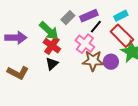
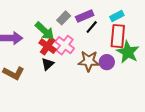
red rectangle: (122, 36) -> (118, 36), turned 50
pink cross: (85, 44) -> (65, 45), moved

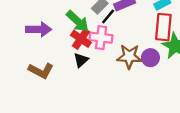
black line: (92, 27) -> (108, 16), moved
pink cross: (65, 45) -> (101, 38), turned -30

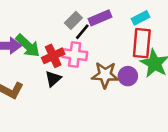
green arrow: (77, 21) -> (28, 46), moved
red cross: (81, 39) -> (53, 56), turned 30

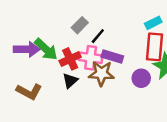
purple rectangle: (100, 18) -> (112, 57), moved, turned 40
gray rectangle: (73, 20) -> (80, 25), moved
brown star: (105, 75) -> (101, 73), moved

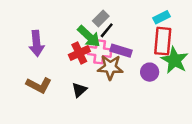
gray rectangle: (80, 25) -> (101, 18), moved
purple arrow: (27, 49) -> (36, 43), turned 85
green arrow: (46, 49) -> (89, 36), moved
black triangle: (70, 81) -> (79, 90), moved

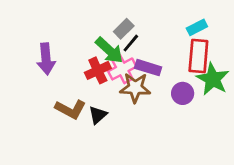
pink cross: (100, 52) -> (122, 69), turned -35
brown L-shape: (39, 85) -> (70, 109), moved

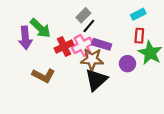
green arrow: (109, 50) -> (40, 28), moved
red rectangle: (198, 56) -> (139, 36), size x0.6
black triangle: (98, 115) -> (96, 80), moved, size x1.6

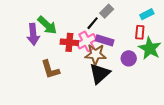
cyan rectangle: (138, 14) -> (147, 14), moved
gray rectangle: (83, 15) -> (107, 11), moved
red cross: (64, 46) -> (69, 42), turned 30
brown L-shape: (44, 75) -> (50, 69), turned 45

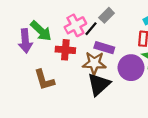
pink cross: (86, 41) -> (75, 25), moved
purple circle: (129, 58) -> (131, 68), size x1.5

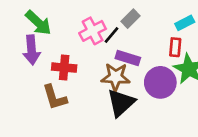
green arrow: (41, 31) -> (38, 23), moved
red cross: (65, 50) -> (64, 68), moved

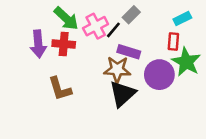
green arrow: (38, 23) -> (66, 18), moved
red cross: (64, 68) -> (64, 44), moved

